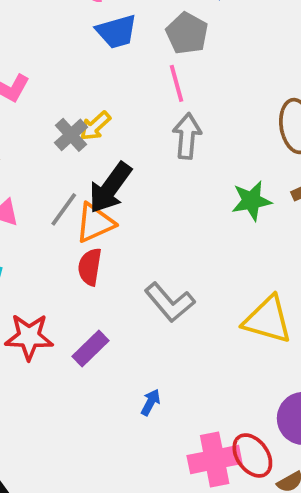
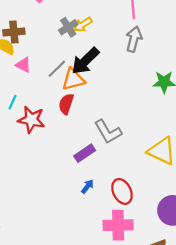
red star: (29, 337) -> (31, 120), moved
purple rectangle: (91, 349) -> (85, 153), moved
red ellipse: (252, 455) -> (122, 191), moved

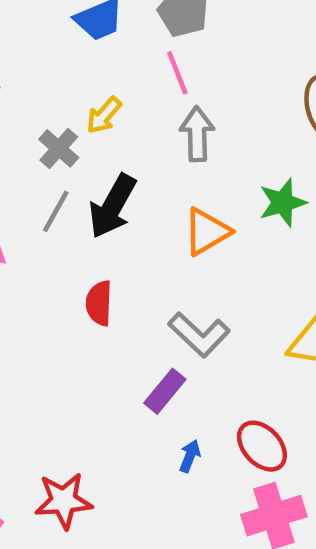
yellow arrow: (83, 24) -> (104, 115), moved
gray line: (57, 69) -> (56, 211), moved
orange triangle: (73, 79) -> (207, 232), moved
red star: (31, 120) -> (64, 501), moved

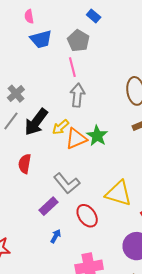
yellow arrow: (104, 115) -> (61, 127), moved
green star: (283, 203) -> (97, 136), moved, turned -30
red ellipse: (262, 446) -> (87, 216), moved

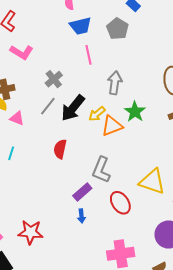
pink line: (72, 67) -> (89, 55), moved
green star: (97, 136) -> (135, 112), moved
gray L-shape: (67, 183) -> (101, 170), turned 60
blue arrow: (56, 236) -> (81, 216), moved, turned 144

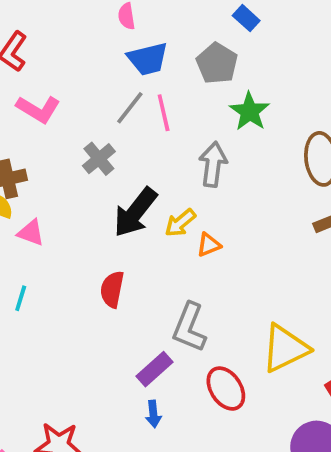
gray line: (48, 106) -> (130, 108), moved
green star: (135, 112) -> (250, 111), moved
orange triangle: (112, 126) -> (209, 245), size x0.6
yellow triangle: (152, 182) -> (285, 348), turned -44

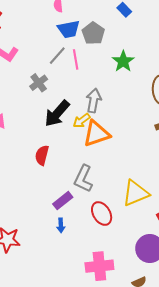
gray pentagon: (217, 63) -> (93, 33), moved
gray arrow: (213, 164) -> (94, 100), moved
orange triangle: (209, 245) -> (97, 134), size x2.0

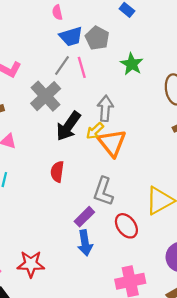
gray cross: (39, 83) -> (46, 96), size x1.6
orange triangle: (97, 134) -> (112, 143), turned -44
blue arrow: (61, 225) -> (85, 243), size x1.6

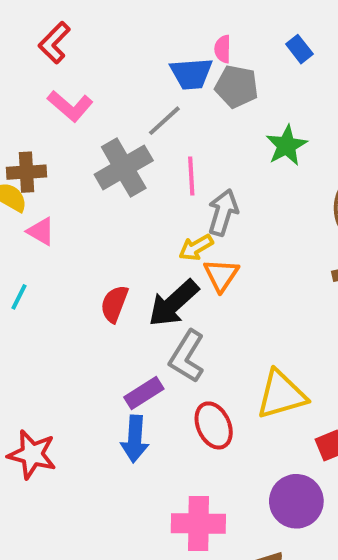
pink semicircle: (57, 12) -> (223, 49), moved
gray pentagon: (97, 38) -> (237, 87), turned -30
pink line: (82, 67) -> (191, 176), moved
black arrow: (68, 126) -> (174, 303), moved
orange triangle: (112, 143) -> (221, 275), size x0.7

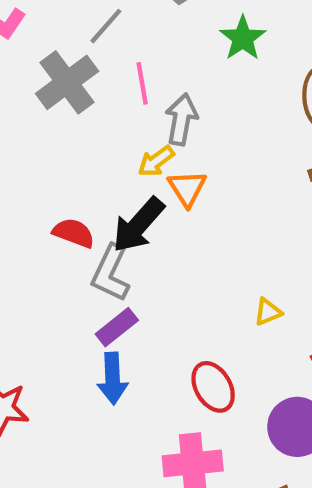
red semicircle: (114, 304) -> (74, 233), turned 96
gray L-shape: (187, 356) -> (111, 273), moved
yellow triangle: (281, 395) -> (268, 312), size x0.5
red ellipse: (214, 425) -> (213, 387), moved

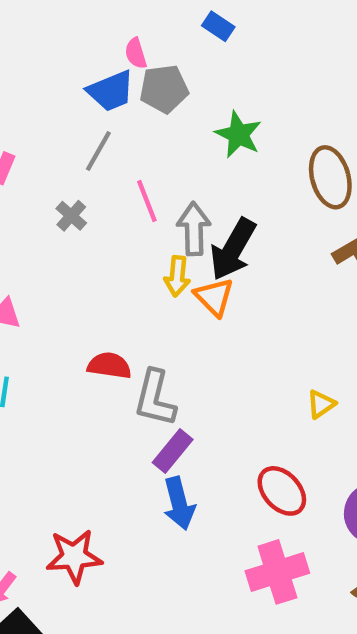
gray cross: (67, 82) -> (71, 216), size x0.5
yellow arrow: (156, 161) -> (177, 276), turned -36
black arrow: (138, 225) -> (233, 249), moved

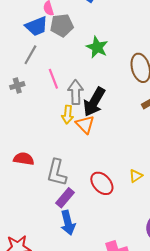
gray cross: (71, 216) -> (17, 86), turned 32
red semicircle: (109, 366) -> (24, 159), moved
red ellipse: (282, 491) -> (102, 183), moved

